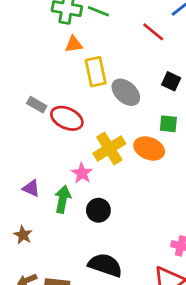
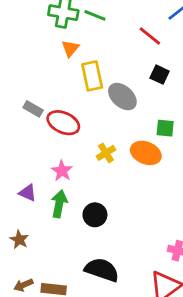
orange triangle: (74, 44) -> (70, 48), turned -42
black square: (171, 81) -> (160, 75), moved
yellow cross: (109, 149) -> (106, 153), size x0.6
pink star: (82, 173) -> (62, 171), moved

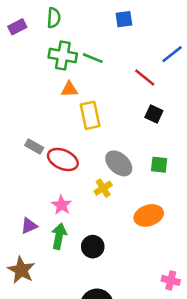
orange triangle: (70, 48) -> (69, 89), turned 48
gray ellipse: (122, 97) -> (119, 163), moved
orange ellipse: (146, 153) -> (149, 215), moved, turned -40
purple triangle: (28, 193) -> (29, 226), turned -48
brown star: (19, 240) -> (21, 270), size x1.5

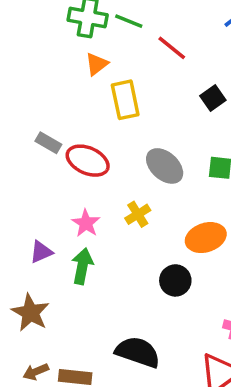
red line: (145, 78) -> (172, 48), moved
orange triangle: (69, 89) -> (97, 64), turned -36
black square: (154, 114) -> (213, 98), turned 30
yellow cross: (103, 188) -> (138, 214), moved
black circle: (93, 247) -> (175, 280), moved

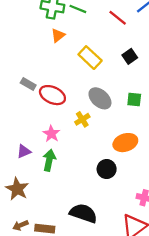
red line: (172, 48) -> (118, 18), moved
yellow rectangle: (125, 100) -> (90, 58), moved, turned -35
yellow cross: (138, 214) -> (82, 119), moved

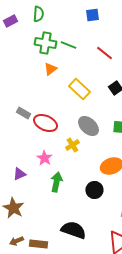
green arrow: (49, 160) -> (56, 182), moved

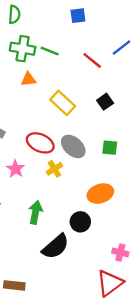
orange triangle: (50, 69) -> (28, 79), turned 32
red ellipse: (45, 123) -> (40, 143), moved
pink star: (44, 158) -> (16, 169), moved
black semicircle: (73, 230) -> (56, 247), moved, turned 120

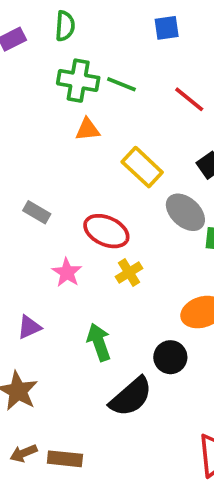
gray ellipse: (73, 146) -> (185, 212), moved
green arrow: (36, 212) -> (99, 342), turned -30

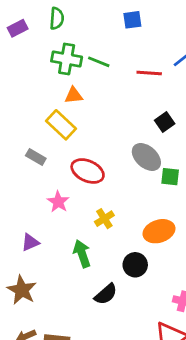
red line: (189, 99) -> (149, 73), turned -35
yellow rectangle: (142, 167) -> (61, 125), moved
yellow cross: (129, 272) -> (104, 219), moved
black semicircle: (131, 397) -> (106, 294), size x0.7

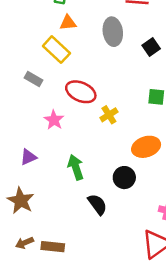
gray ellipse: (146, 157) -> (113, 32), moved, turned 40
yellow cross: (104, 219) -> (109, 115), moved
black semicircle: (106, 294) -> (97, 204), turned -85

